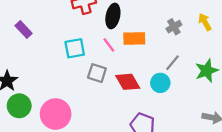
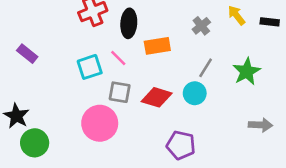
pink line: (109, 45) -> (118, 58), moved
red diamond: (128, 82) -> (157, 97), turned -35
pink circle: (56, 114) -> (100, 123), moved

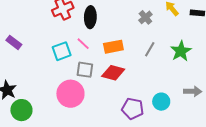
orange rectangle: (157, 46) -> (113, 47), moved
cyan circle: (195, 93) -> (161, 102), moved

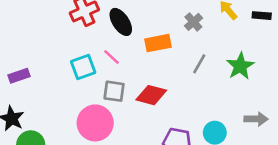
black ellipse: (90, 17) -> (121, 22), turned -35
purple rectangle: (14, 42) -> (19, 76), moved, turned -56
orange rectangle: (113, 47) -> (158, 43), moved

